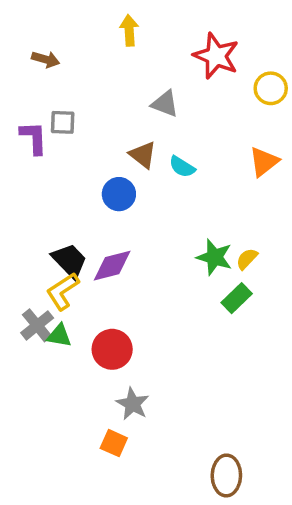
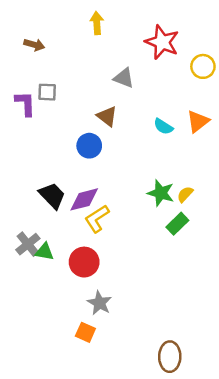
cyan semicircle: (182, 167) -> (163, 127), moved
yellow L-shape: (63, 291) -> (97, 219), moved

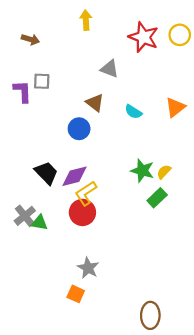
yellow circle: (203, 66) -> (180, 35), moved
cyan semicircle: (163, 127) -> (133, 112), moved
red circle: (84, 262) -> (82, 212), moved

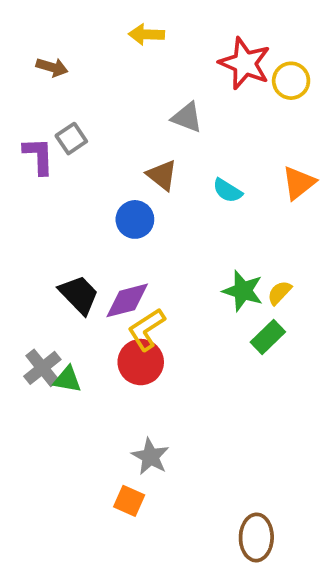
yellow arrow: (86, 20) -> (146, 34), turned -84
yellow circle: (180, 35) -> (291, 81), moved
gray square: (42, 81) -> (71, 139), turned -36

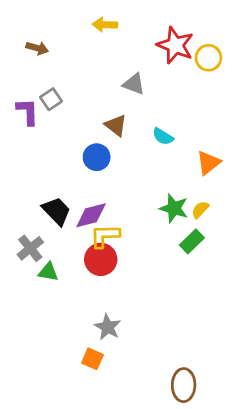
orange triangle: (299, 183) -> (208, 163), moved
yellow L-shape: (146, 329) -> (105, 236), turned 32
gray cross: (42, 368) -> (30, 248), moved

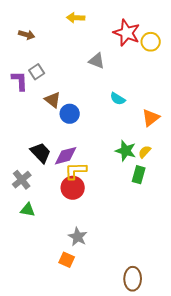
brown triangle: (116, 125) -> (53, 100), moved
green rectangle: (192, 241) -> (139, 175), turned -30
green triangle: (48, 272) -> (28, 210), moved

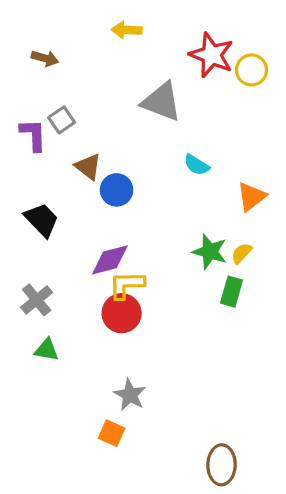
gray triangle: (97, 61) -> (162, 102), size x1.5
black trapezoid: (41, 153) -> (42, 220), moved

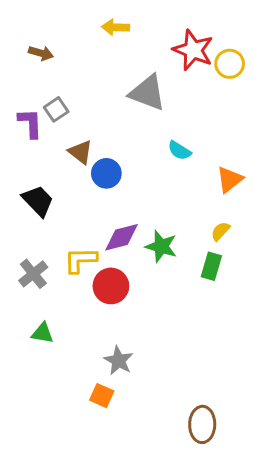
green star: (210, 252) -> (161, 246), moved
purple diamond: (110, 260) -> (122, 237), moved
yellow L-shape: (127, 285) -> (80, 260), moved
green triangle: (47, 350) -> (42, 333), moved

